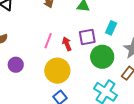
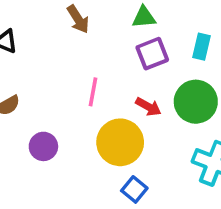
purple square: (87, 37) -> (152, 54), moved
red arrow: (67, 44) -> (148, 107), moved, turned 152

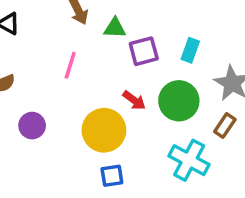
green triangle: (144, 17) -> (115, 28), moved
pink line: (93, 92) -> (70, 65), moved
blue square: (134, 189) -> (112, 176), turned 35

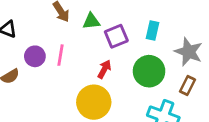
red arrow: (134, 100) -> (104, 69), moved, turned -90
purple circle: (32, 126) -> (35, 56), moved

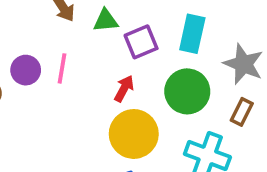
cyan rectangle: (152, 30) -> (192, 34), size x1.4
yellow circle: (94, 102) -> (134, 134), moved

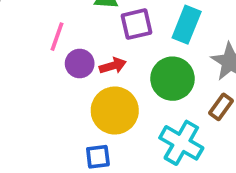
purple circle: (26, 70) -> (80, 64), moved
red arrow: (124, 89) -> (113, 66), turned 35

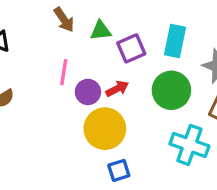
yellow circle: (115, 111) -> (105, 129), moved

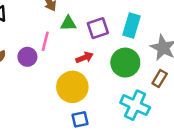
green triangle: (101, 31) -> (68, 23), moved
purple circle: (88, 92) -> (27, 57), moved

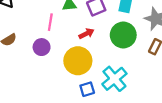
purple circle: (27, 57) -> (42, 47), moved
cyan cross: (135, 105) -> (114, 79), moved, turned 30

